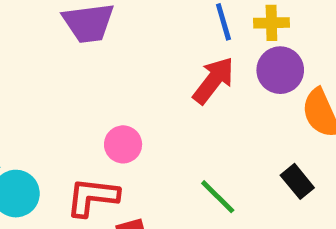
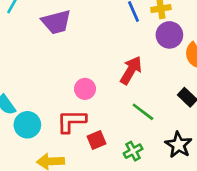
red arrow: (213, 80) -> (131, 70), moved

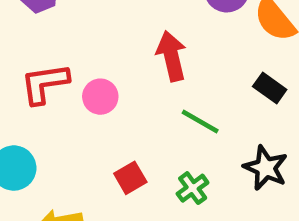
red arrow: (131, 70) -> (171, 56), turned -36
red L-shape: (71, 121) -> (45, 84), moved

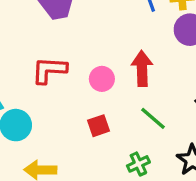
pink circle: (100, 97) -> (102, 79), moved
red square: (130, 178) -> (99, 126), moved

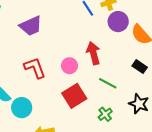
red L-shape: (49, 70) -> (35, 68), turned 80
red square: (99, 126) -> (74, 96), size x1.6

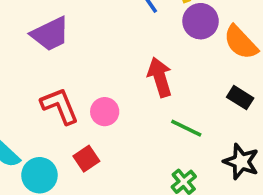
pink circle: (70, 66) -> (105, 112), moved
red square: (74, 96) -> (86, 159), moved, size x0.6

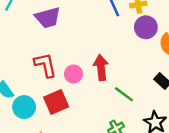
red arrow: (160, 77) -> (101, 68), moved
red square: (86, 159) -> (56, 102), size x1.5

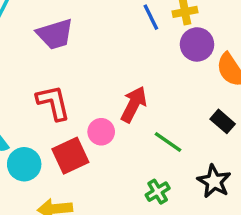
red arrow: (101, 68) -> (134, 104), turned 35
pink circle: (74, 74) -> (101, 132), moved

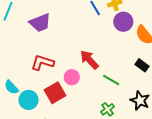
red L-shape: (53, 103) -> (42, 63), turned -55
red arrow: (134, 104) -> (89, 60), turned -65

